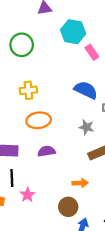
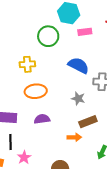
green circle: (22, 45) -> (48, 36), moved
pink rectangle: (92, 52) -> (85, 32), turned -64
orange arrow: (80, 183) -> (74, 137), moved

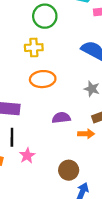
green circle: (48, 36) -> (45, 16), moved
purple semicircle: (42, 119) -> (61, 118), moved

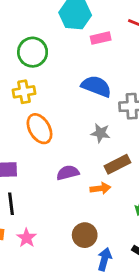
orange ellipse: (43, 79) -> (40, 129), turned 70
pink star: (27, 156) -> (27, 238), moved

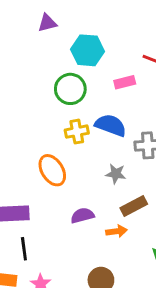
pink rectangle: (101, 38) -> (125, 82), moved
green circle: (33, 52) -> (70, 89), moved
yellow cross: (24, 92) -> (77, 132), moved

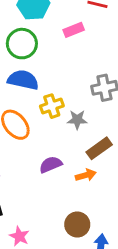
blue semicircle: (111, 125) -> (23, 80), moved
yellow cross: (77, 132) -> (52, 106), moved

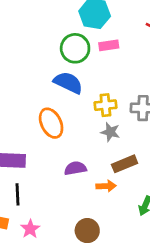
pink rectangle: (74, 30) -> (109, 45), moved
yellow cross: (52, 106) -> (105, 105), moved

